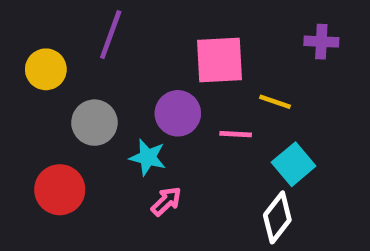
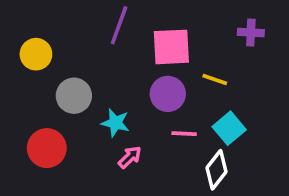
purple line: (111, 35) -> (119, 25), moved
purple circle: (178, 113) -> (168, 94), moved
pink line: (236, 134) -> (184, 134), moved

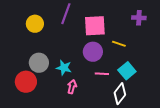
yellow circle: (36, 54) -> (35, 24), moved
gray circle: (74, 96) -> (39, 63), moved
pink arrow: (130, 157) -> (72, 87), turned -32

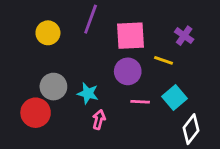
purple cross: (139, 18) -> (184, 36), moved, turned 32
white diamond: (120, 94) -> (191, 129), moved

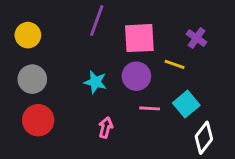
yellow circle: (48, 33) -> (28, 35), moved
gray circle: (53, 87) -> (32, 79), moved
cyan star: (88, 93) -> (95, 82), moved

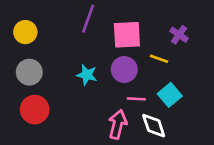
pink arrow: (106, 128) -> (118, 124), moved, size x1.5
white diamond: (204, 138) -> (154, 126), moved, turned -56

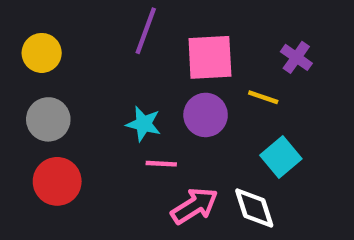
pink line: (136, 99) -> (161, 164), moved
pink arrow: (118, 124) -> (194, 206), turned 44

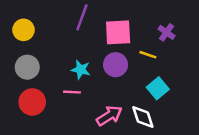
pink line: (161, 164) -> (72, 92), moved

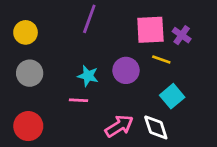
pink square: (118, 32) -> (150, 30), moved
red circle: (32, 102) -> (28, 126), moved

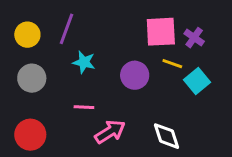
purple line: (89, 19) -> (67, 29), moved
cyan star: (88, 76) -> (84, 62), moved
cyan square: (172, 96) -> (197, 81), moved
pink arrow: (119, 126) -> (110, 132), moved

